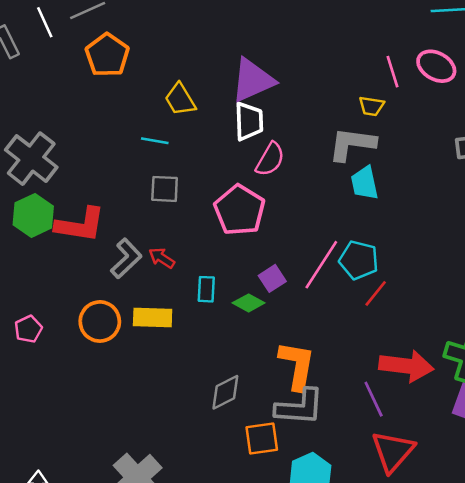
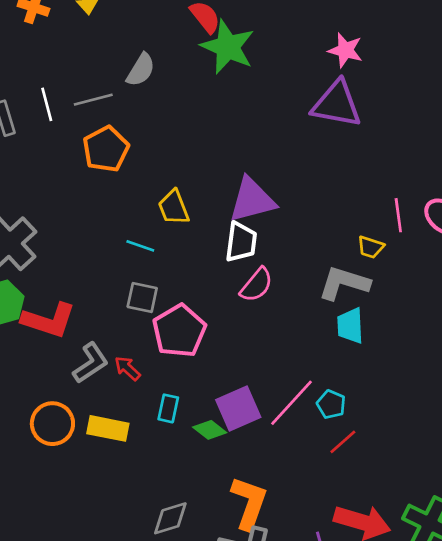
pink pentagon: (240, 210) -> (179, 331), moved
cyan pentagon: (359, 260) -> (331, 404), size x0.7
purple square: (272, 278) -> (238, 409), size x1.6

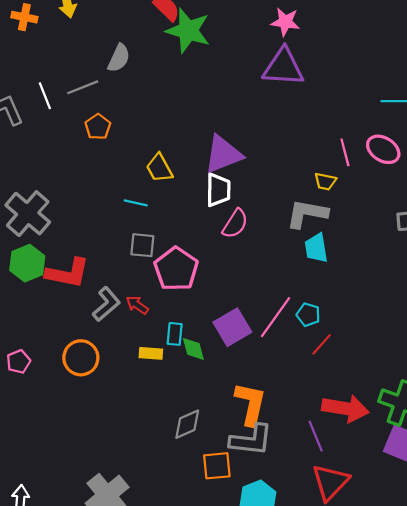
orange pentagon: (106, 149) -> (98, 127), size x0.7
yellow rectangle: (108, 428) -> (151, 353), moved, size x0.7
green diamond: (210, 430) -> (193, 349), moved, turned 44

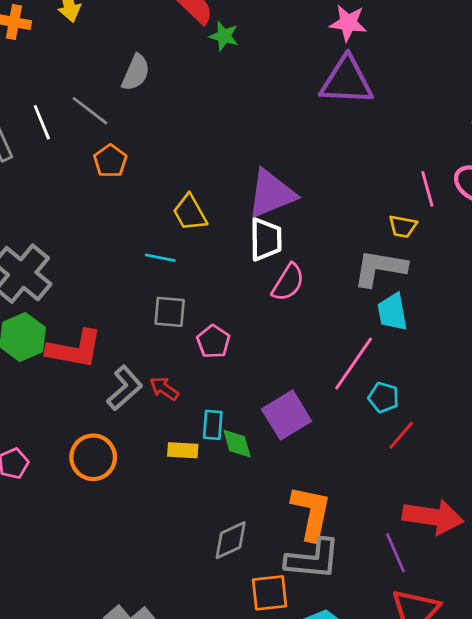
green star: (188, 31) -> (224, 36), size x0.5
gray line: (83, 87) -> (90, 111), turned 60
pink pentagon: (176, 269) -> (213, 342), size x0.6
pink line: (276, 317) -> (354, 364), moved

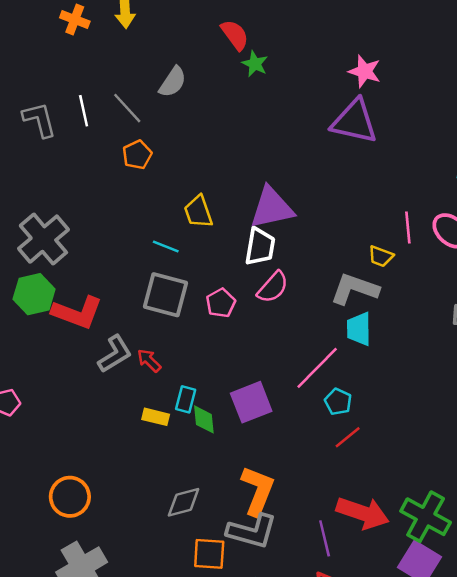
gray square: (170, 312) -> (166, 295), size x1.5
pink pentagon: (213, 342) -> (221, 303), moved
orange circle: (93, 457) -> (70, 497), moved

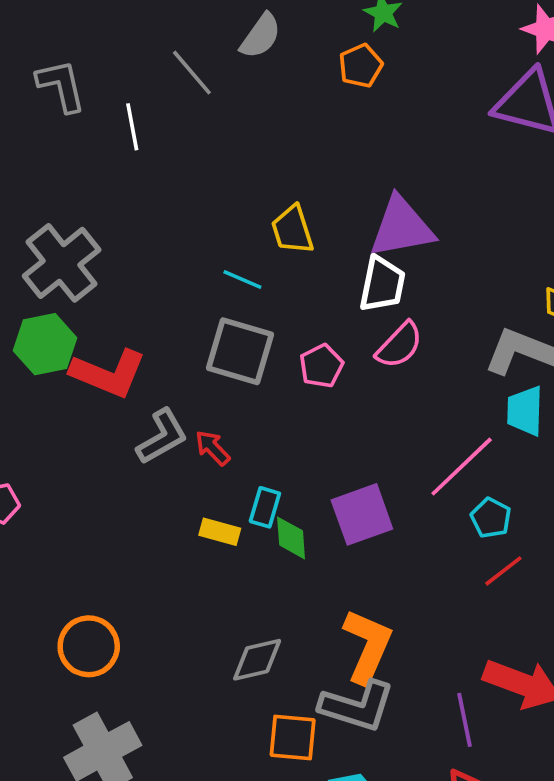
white line: (84, 111) -> (132, 127), moved
orange pentagon: (137, 155) -> (361, 66), moved

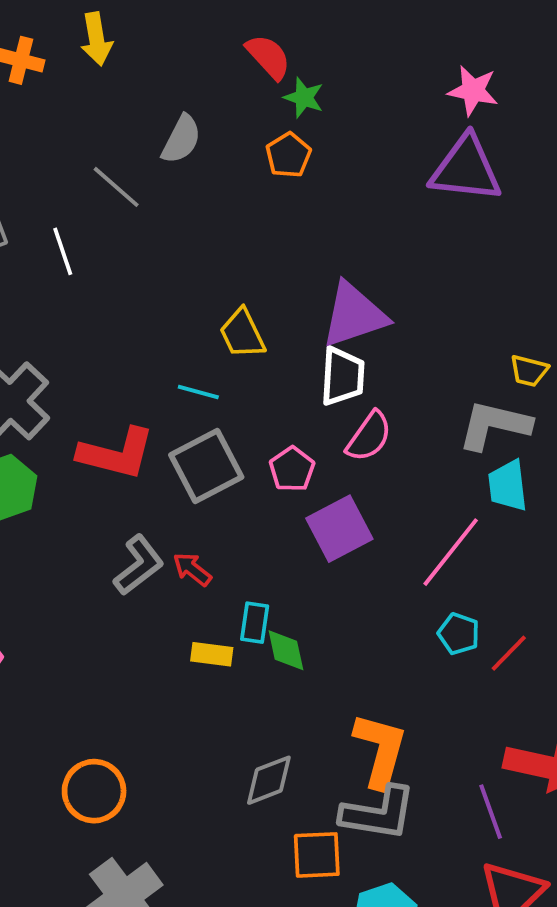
gray square: (240, 351) -> (206, 466), turned -36
red L-shape: (108, 373) -> (116, 453), moved
purple square: (362, 514) -> (339, 529), moved
cyan pentagon: (491, 518) -> (459, 634), moved

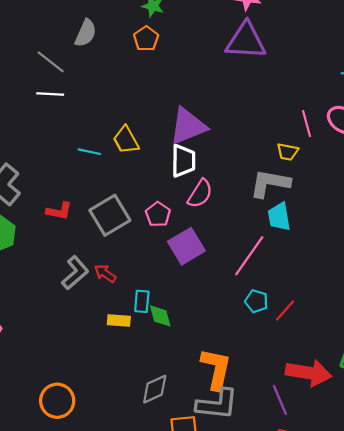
white line: (63, 251) -> (50, 94), moved, turned -65
cyan line: (198, 392) -> (89, 152), moved
red L-shape: (116, 453) -> (59, 211), size x0.6

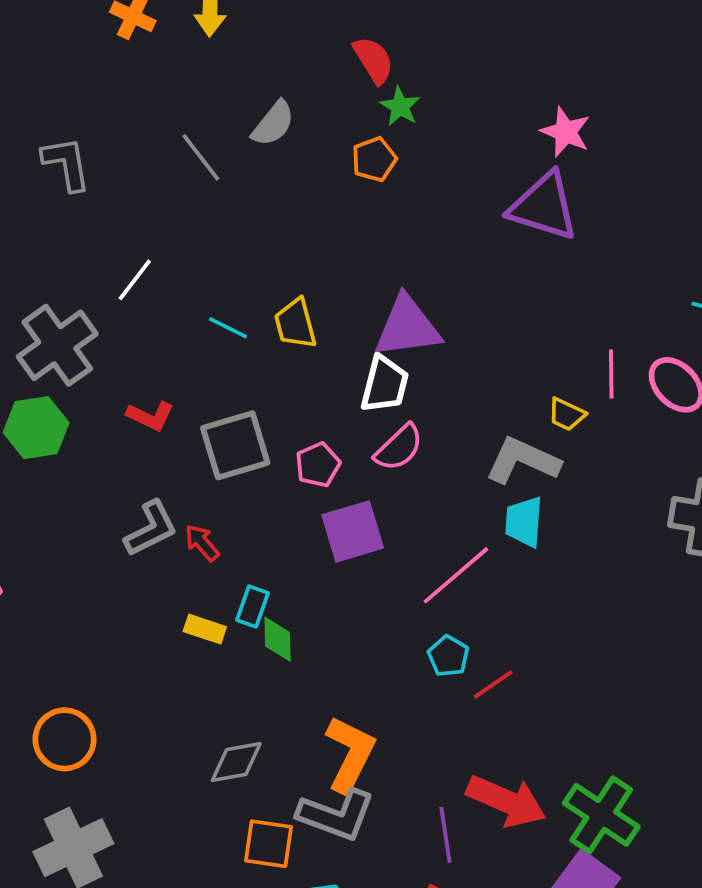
white line: (50, 94) -> (135, 280), moved, turned -70

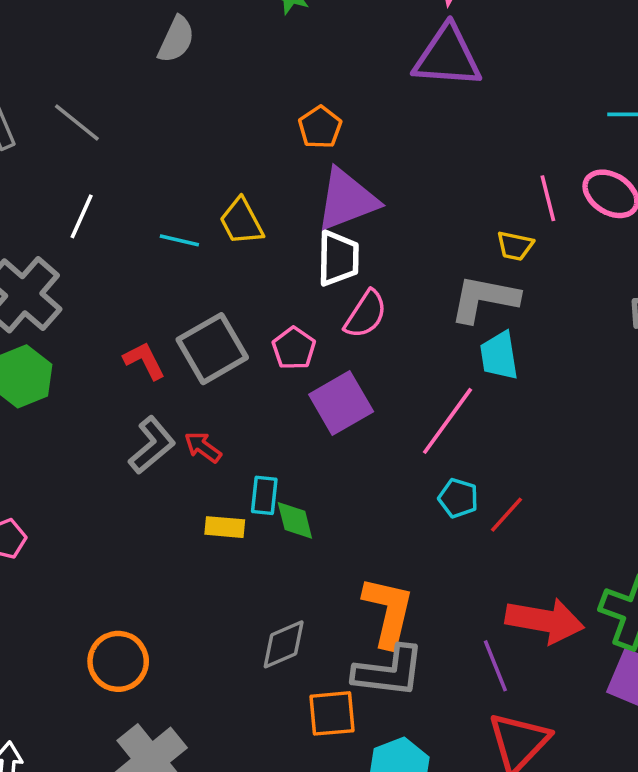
gray line: (201, 157) -> (77, 122), moved
orange pentagon: (374, 159) -> (320, 127), moved
red L-shape: (150, 416) -> (144, 361), moved, turned -129

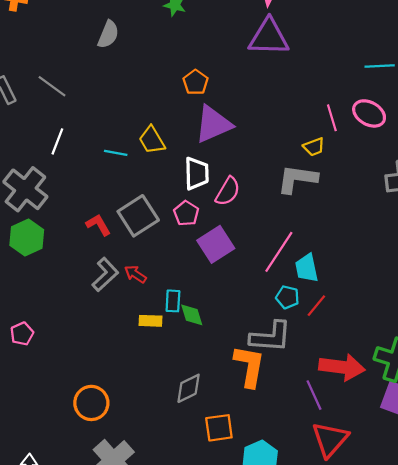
yellow trapezoid: (515, 246) -> (314, 147), turned -30
white trapezoid: (338, 258) -> (197, 173), moved
cyan trapezoid: (499, 356) -> (307, 268), moved
gray L-shape: (389, 671) -> (271, 337), moved

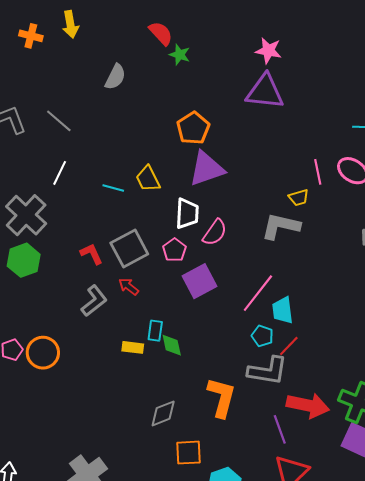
orange pentagon: (196, 82) -> (193, 128), size x1.4
red arrow: (135, 274) -> (129, 287), moved
gray L-shape: (271, 337) -> (268, 371), moved
orange circle: (91, 403) -> (43, 353), moved

